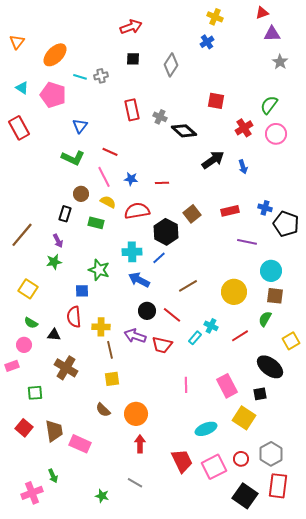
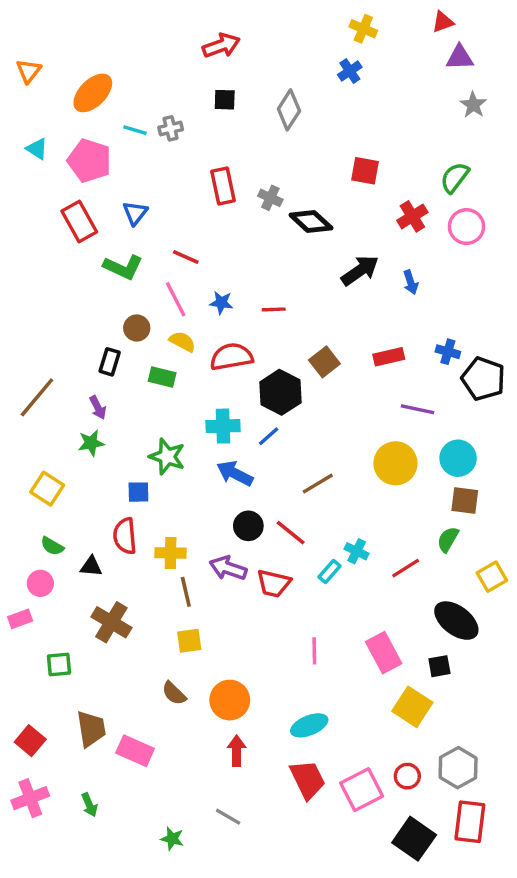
red rectangle: (19, 128) -> (79, 221), moved
yellow circle: (234, 292) -> (395, 463), moved
red square: (24, 428) -> (30, 741), moved
cyan ellipse: (206, 429) -> (309, 725), moved
pink cross: (32, 493) -> (30, 798), moved

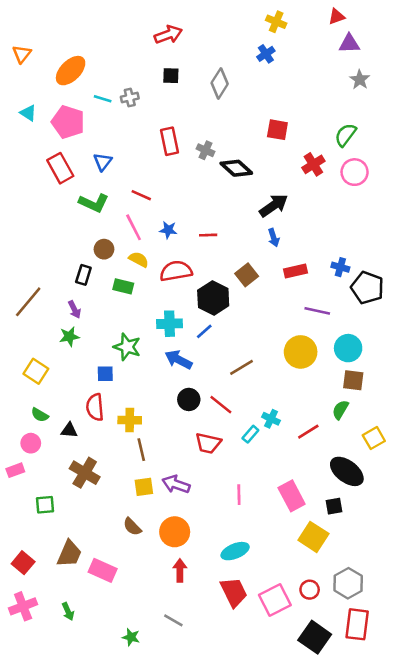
blue arrow: (411, 282) -> (274, 238), moved
purple arrow: (228, 568) -> (176, 484), moved
brown trapezoid: (91, 729) -> (69, 554), turned 32

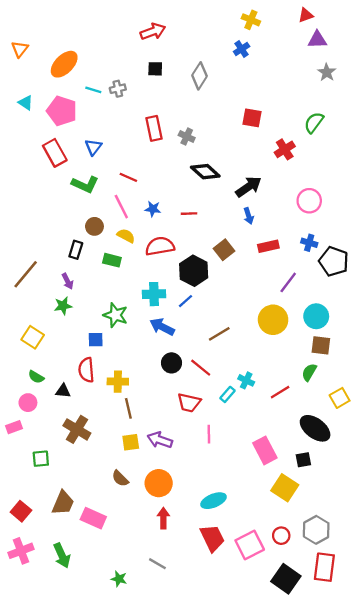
black diamond: (236, 168) -> (205, 172), moved
pink circle: (355, 172) -> (309, 201), moved
purple line: (317, 311) -> (288, 282), turned -65
pink line: (239, 495) -> (209, 434), moved
green arrow: (68, 611) -> (62, 555), size x1.5

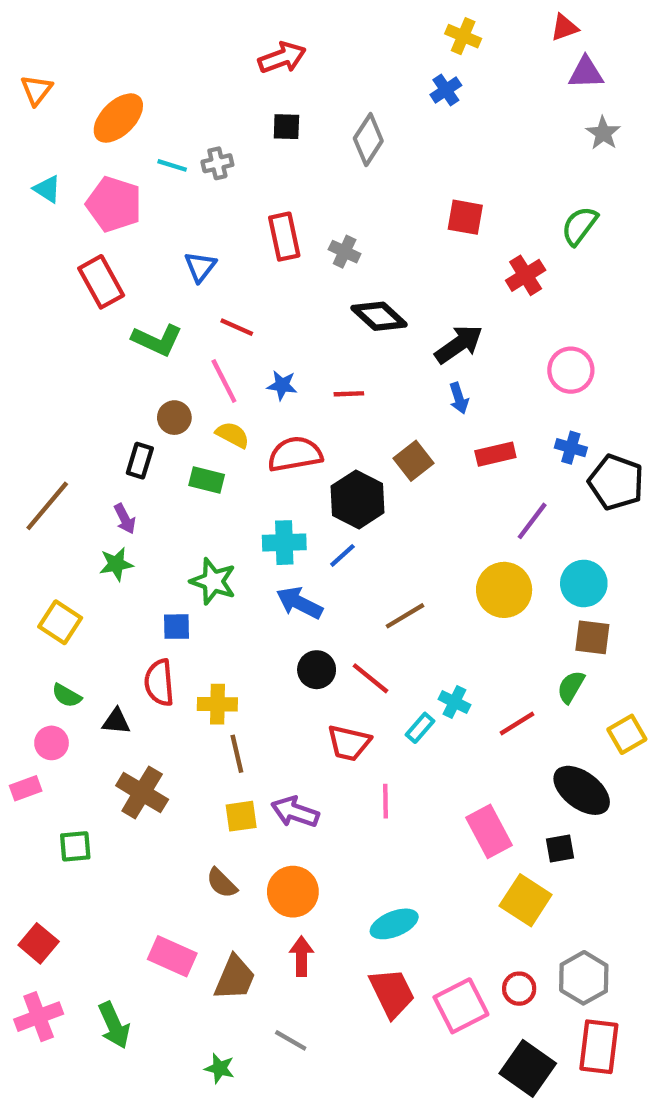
blue triangle: (93, 147) -> (200, 267), moved
brown trapezoid: (63, 503) -> (235, 978), moved

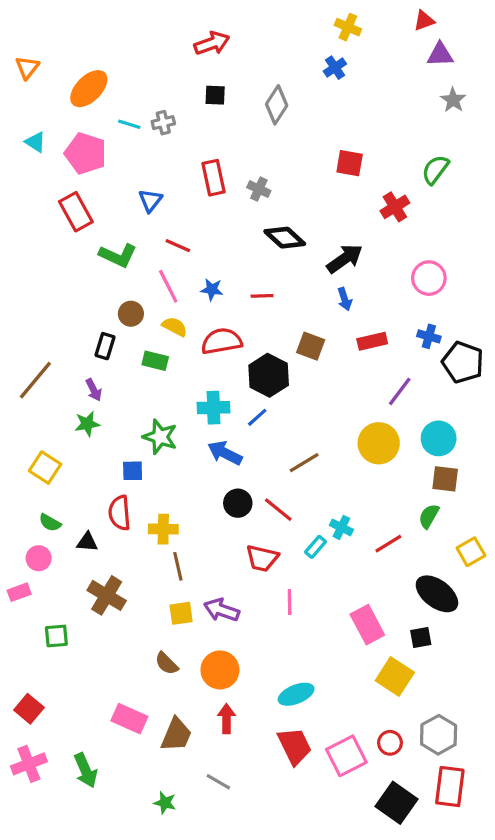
brown square: (414, 461) -> (311, 346), turned -32

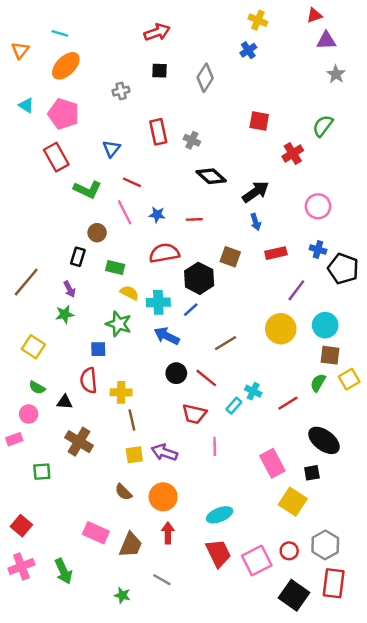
cyan line: (129, 124) -> (60, 33), moved
yellow semicircle: (175, 327) -> (129, 293), moved
yellow square: (471, 552) -> (349, 379), moved

